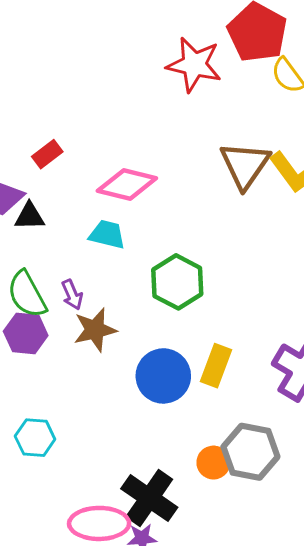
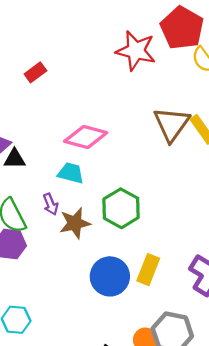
red rectangle: (47, 154) -> (35, 72), moved
purple arrow: (72, 295) -> (51, 204), moved
brown star: (95, 330) -> (75, 223), moved

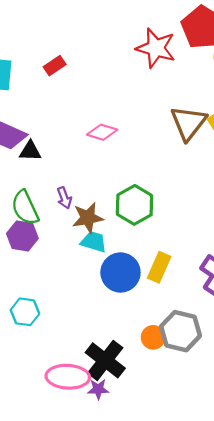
pink diamond: (86, 137) -> (102, 132), size x0.7
cyan trapezoid: (71, 173) -> (94, 242), moved

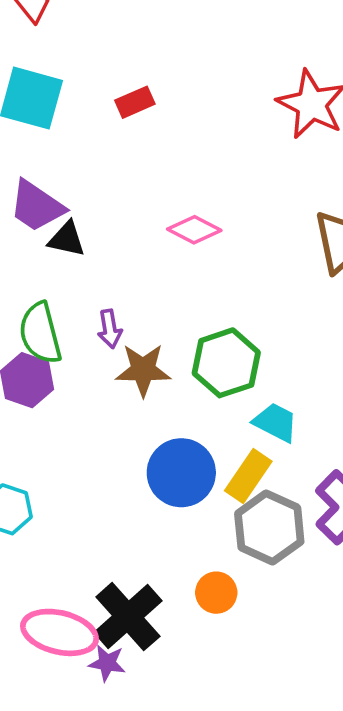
cyan trapezoid: (94, 242) -> (275, 422), moved
gray hexagon: (180, 331) -> (269, 528), moved

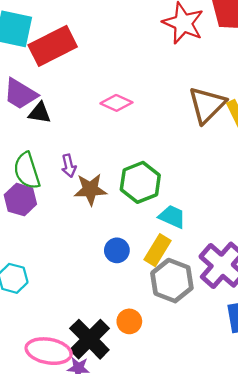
red rectangle: (135, 102) -> (53, 46), moved, size x2.0
blue circle: (181, 473) -> (117, 250), size x0.6
orange circle: (216, 593) -> (129, 321), moved

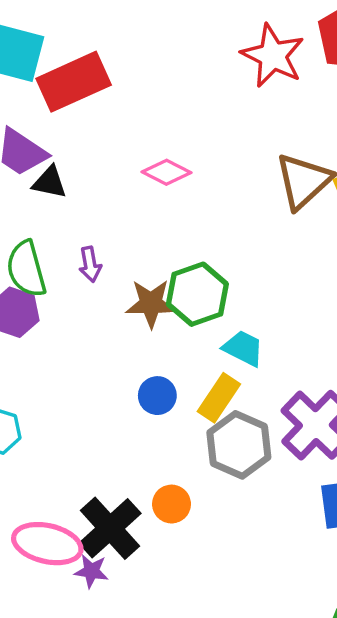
brown star: (90, 189) -> (151, 303), moved

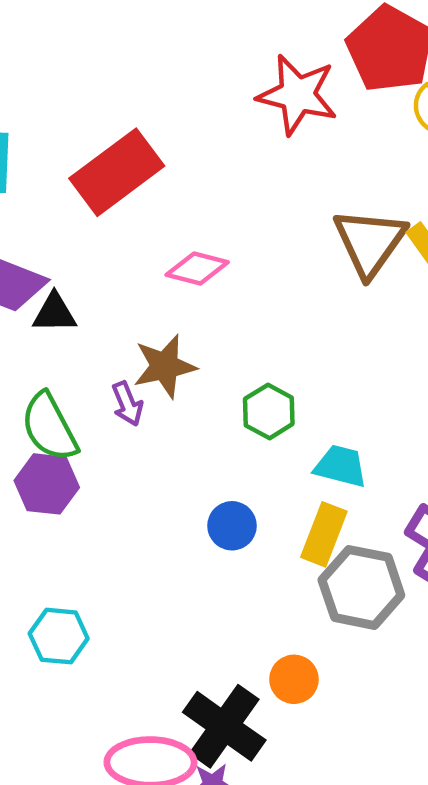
red rectangle: (74, 82) -> (117, 172), moved
green hexagon: (197, 294) -> (269, 411), size x0.7
brown star: (151, 303) -> (165, 366), moved
blue circle: (157, 396) -> (232, 526), moved

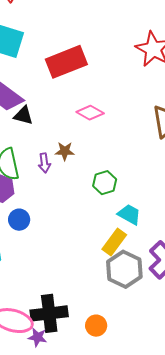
brown star: (165, 366) -> (65, 151), size x0.7
blue circle: (232, 526) -> (19, 220), moved
orange circle: (294, 679) -> (96, 326), moved
black cross: (224, 726) -> (49, 313), turned 33

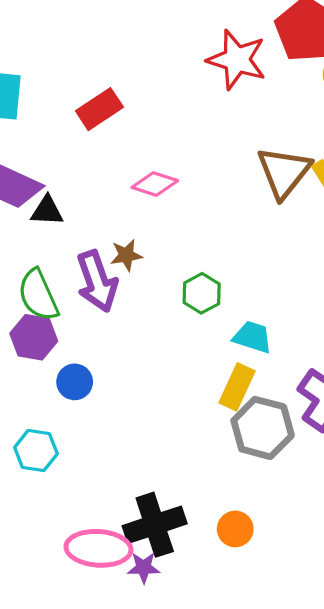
red rectangle: (66, 62) -> (99, 109), size x0.7
purple arrow: (44, 163) -> (97, 281), size x1.8

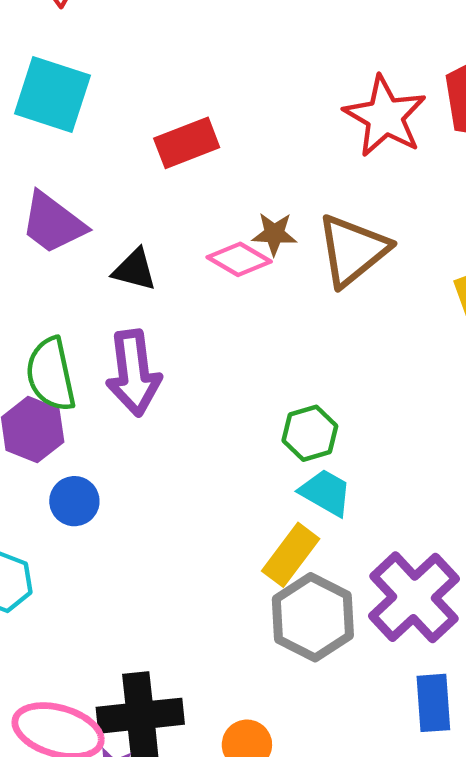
brown triangle: (284, 172) -> (353, 250), moved
black triangle: (47, 211) -> (135, 270), moved
brown star: (126, 255) -> (274, 234), moved
green hexagon: (202, 293) -> (310, 433), moved

